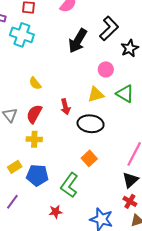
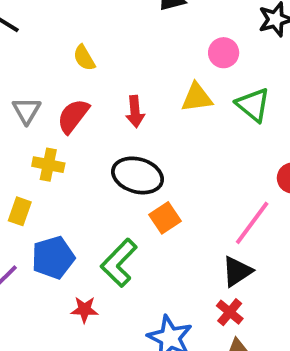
black ellipse: (91, 124) -> (138, 175), moved
yellow cross: (34, 139) -> (48, 165), moved
yellow rectangle: (15, 167) -> (20, 211), turned -48
blue pentagon: (37, 175) -> (53, 258), moved, turned -30

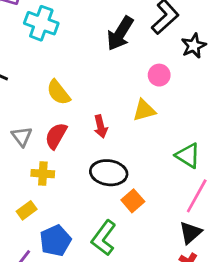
yellow semicircle: (84, 58) -> (58, 92), size x1.4
green triangle: (253, 105) -> (188, 156), moved
yellow rectangle: (20, 211) -> (27, 210), turned 42

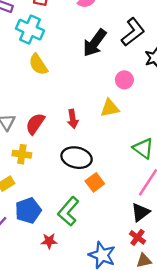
yellow semicircle: (58, 92) -> (38, 64), moved

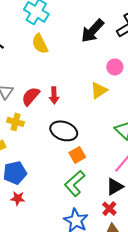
yellow triangle: (110, 108) -> (99, 90), turned -30
red arrow: (73, 119) -> (54, 95), moved
green L-shape: (68, 211) -> (75, 183), moved
red star: (49, 241) -> (18, 198), moved

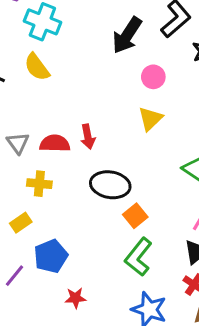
yellow semicircle: (40, 44) -> (37, 67), moved
pink circle: (115, 67) -> (153, 77), moved
red semicircle: (31, 96) -> (55, 143), turned 60
red star: (18, 198) -> (75, 298), moved

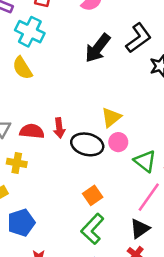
pink circle: (153, 77) -> (118, 142), moved
black ellipse: (110, 185) -> (87, 144), moved

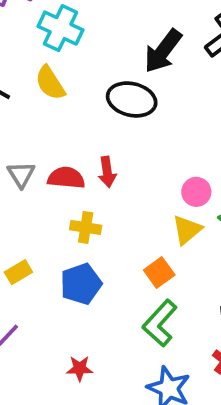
yellow triangle: (111, 117) -> (187, 230), moved
black ellipse: (87, 144) -> (132, 99), moved
yellow cross: (17, 163) -> (86, 227), moved
blue pentagon: (21, 223) -> (81, 284), moved

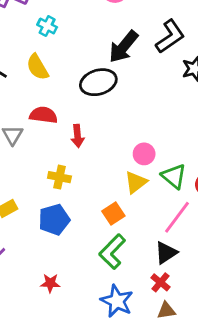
cyan cross: (60, 28) -> (47, 26), size x0.6
black ellipse: (132, 99) -> (98, 82), turned -32
red semicircle: (66, 178) -> (43, 115), moved

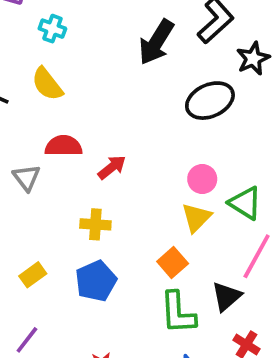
black ellipse: (98, 82) -> (210, 101), moved
red arrow: (78, 136) -> (112, 167), turned -115
green L-shape: (112, 252) -> (178, 313), turned -40
black triangle: (166, 253) -> (226, 296), moved

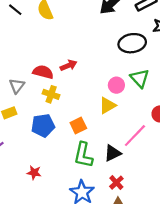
red semicircle: (63, 146) -> (43, 72), moved
gray triangle: (26, 178) -> (17, 86), moved
green triangle: (245, 203) -> (140, 78), moved
orange square: (173, 263) -> (78, 125), moved

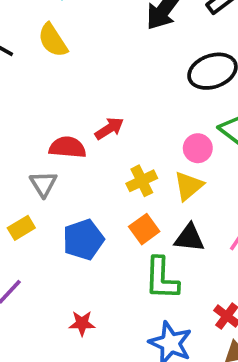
gray triangle: (17, 86) -> (43, 184), moved
yellow cross: (51, 94) -> (142, 181), moved, turned -35
black triangle: (112, 153) -> (189, 238), moved, turned 42

